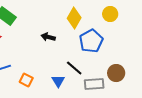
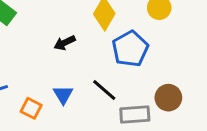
black arrow: (48, 37) -> (65, 43), turned -40
blue triangle: (58, 81) -> (63, 95), moved

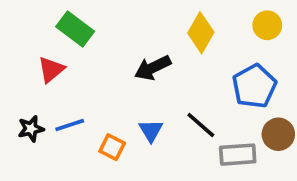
black arrow: (65, 43) -> (153, 68), size x1.4
blue pentagon: (130, 49) -> (254, 86), moved

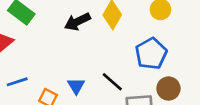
black arrow: (153, 68) -> (77, 22), moved

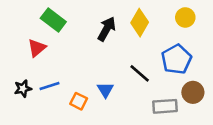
black arrow: (77, 22) -> (107, 29), turned 145
black line: (112, 82) -> (140, 73), moved

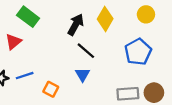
black line: (140, 73) -> (86, 51), moved
blue triangle: (105, 90) -> (82, 74), moved
brown circle: (193, 92) -> (154, 93), moved

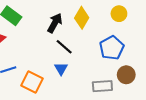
orange square: (51, 89) -> (32, 82), size x1.5
brown circle: (154, 93) -> (126, 75), moved

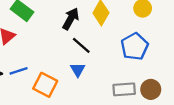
brown circle: (126, 75) -> (151, 89), moved

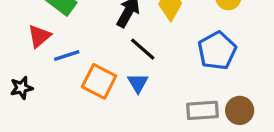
blue line: (19, 71) -> (67, 55), moved
orange square: (45, 85) -> (99, 81), moved

